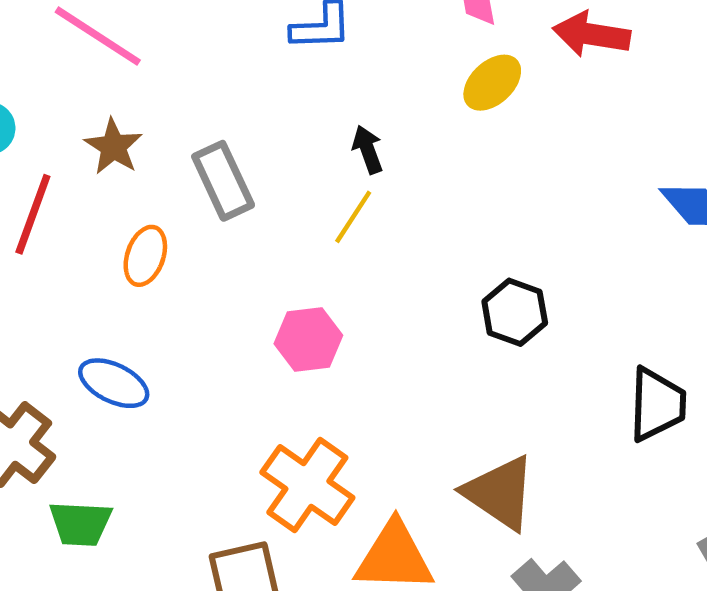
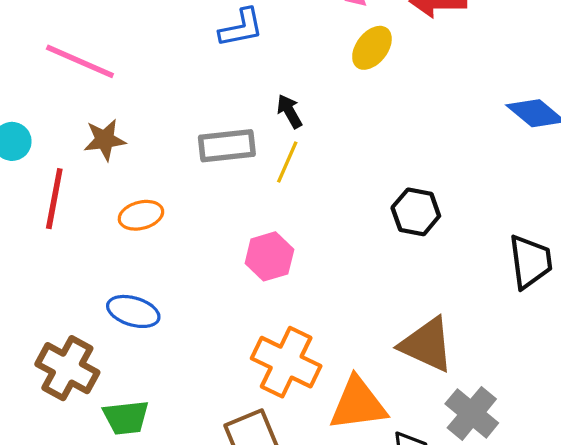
brown star: (113, 147) -> (105, 140), turned -30
gray rectangle: (223, 181) -> (227, 146), moved, turned -62
orange ellipse: (145, 256) -> (141, 215), turned 66

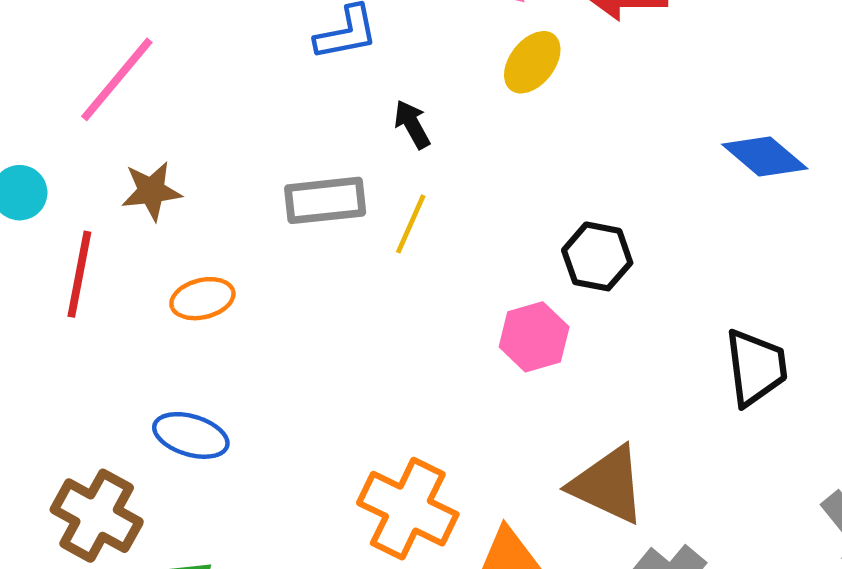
pink line: (80, 61) -> (117, 79), turned -74
black arrow: (290, 111) -> (412, 124), moved
black hexagon: (416, 212) -> (597, 256), moved
pink hexagon: (269, 256) -> (534, 337), moved

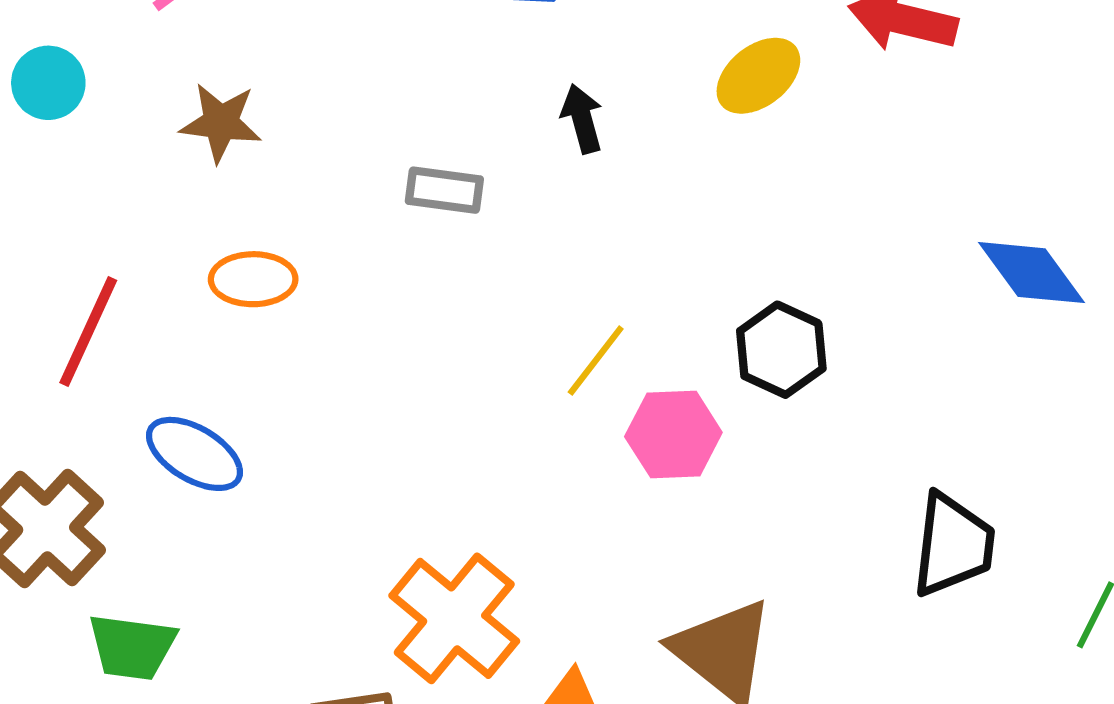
gray rectangle: (325, 200) -> (444, 190), size x0.7
yellow line: (411, 224) -> (596, 361), moved
red line: (79, 274) -> (88, 332), moved

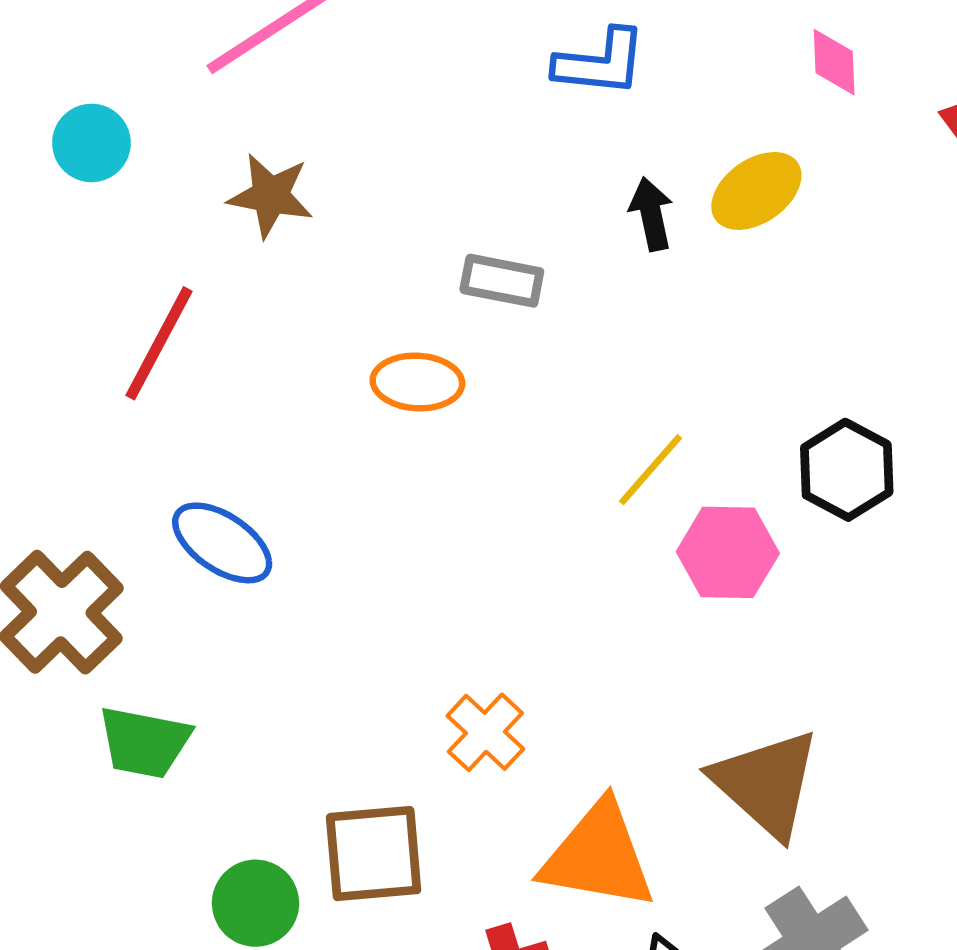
yellow ellipse: (758, 76) -> (756, 191), moved
orange ellipse: (253, 279) -> (417, 382), moved
red line: (88, 332) -> (159, 343), moved
orange cross: (454, 618) -> (485, 732), size x0.6

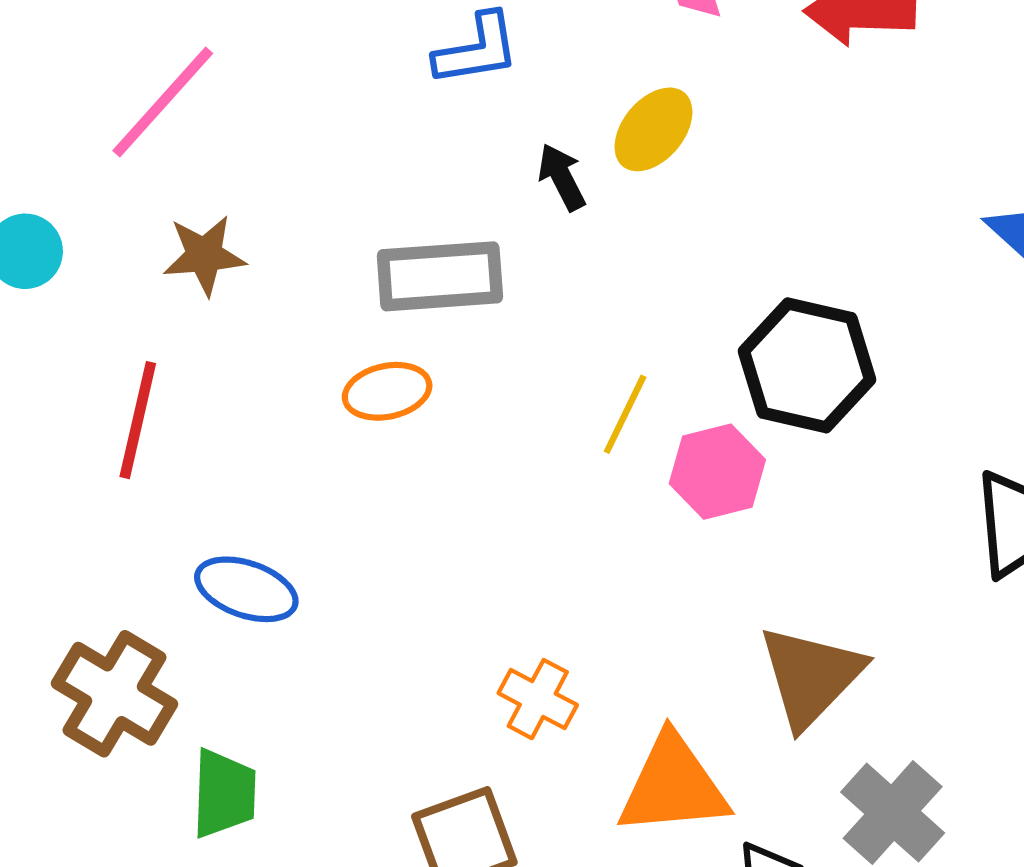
gray rectangle: (502, 281) -> (440, 276), size x1.6
black hexagon: (847, 470) -> (807, 365), size x1.4
green trapezoid: (144, 742) -> (224, 794), turned -84
brown triangle: (766, 783) -> (811, 676), turned 47

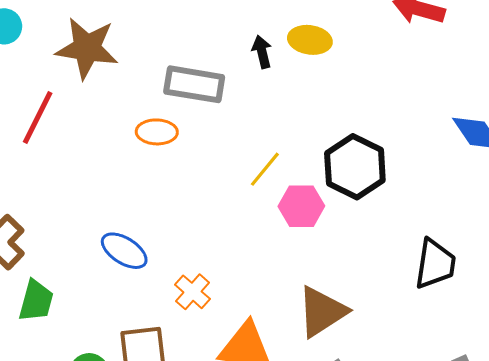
yellow ellipse: (653, 129) -> (310, 40), turned 45
brown star: (204, 255) -> (87, 48), size x1.6
blue ellipse: (246, 589) -> (124, 251), moved

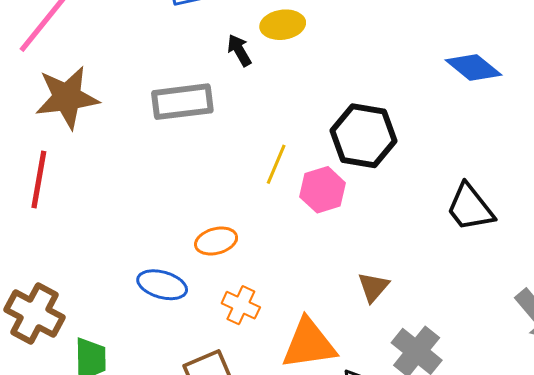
orange ellipse: (157, 132) -> (216, 241), moved
black trapezoid: (435, 264) -> (470, 208), turned 150
brown triangle: (322, 312) -> (373, 287), size x0.6

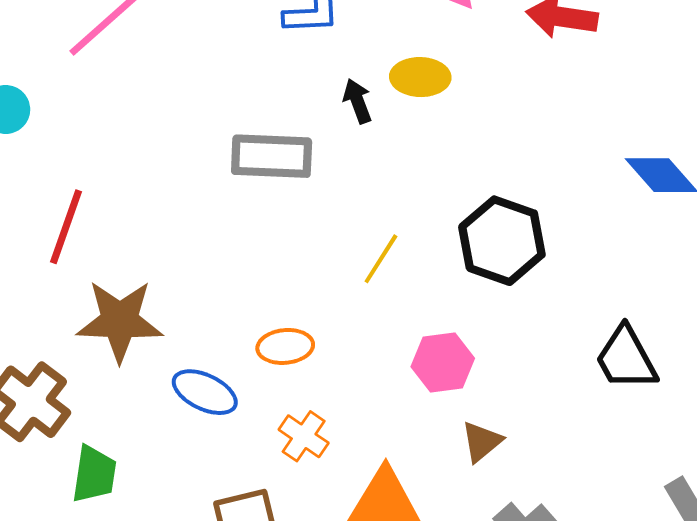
brown star: (67, 97) -> (120, 321), moved
pink hexagon: (323, 190) -> (443, 363), moved

